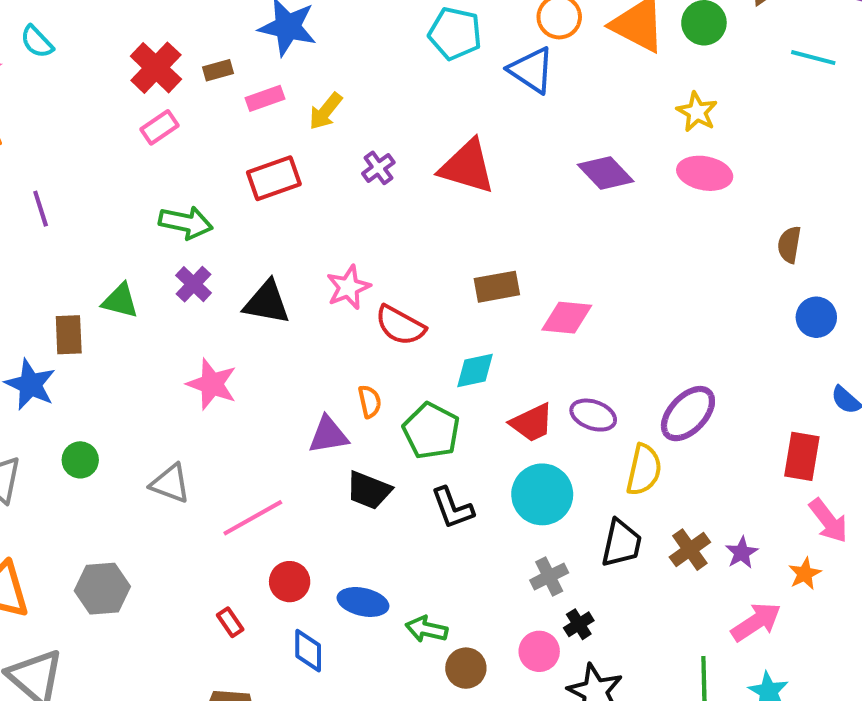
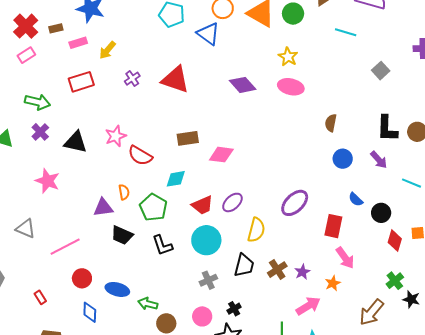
purple ellipse: (688, 414) -> (295, 203), moved
purple ellipse: (593, 415) -> (232, 202), turned -65
red rectangle: (230, 622) -> (40, 297), moved
black cross: (579, 624) -> (234, 309), moved

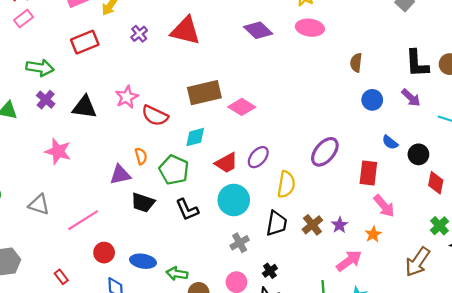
brown rectangle: (188, 138) -> (204, 93), size x1.4
pink diamond: (221, 155) -> (242, 107), turned 30

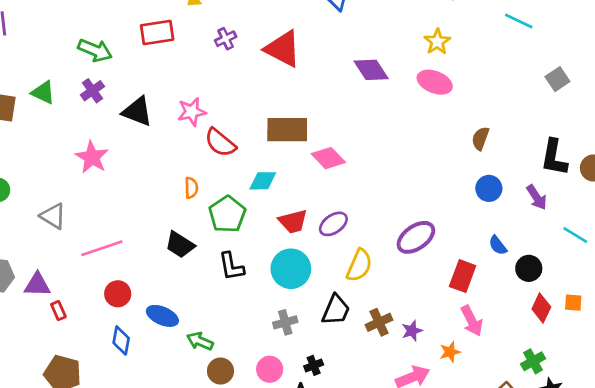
purple triangle: (120, 175) -> (37, 285), moved

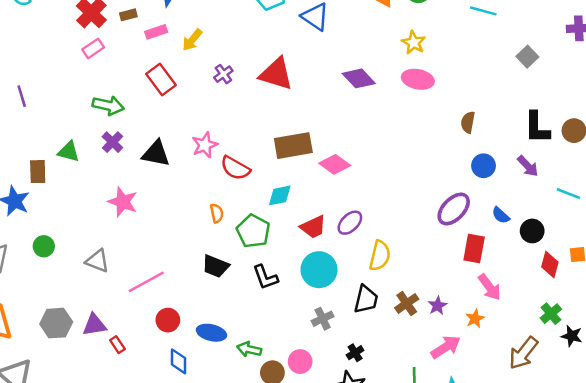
red rectangle: (157, 33) -> (161, 80), turned 72
purple ellipse: (416, 237) -> (454, 209), moved
pink circle: (270, 369) -> (300, 362), moved

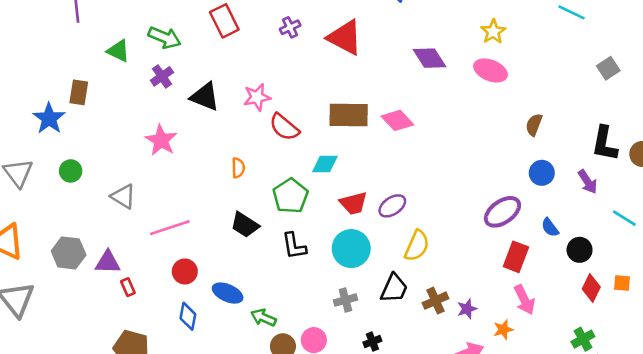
green triangle: (69, 152) -> (118, 51), moved
pink diamond: (335, 164) -> (397, 120), moved
orange semicircle: (217, 213) -> (238, 168), moved

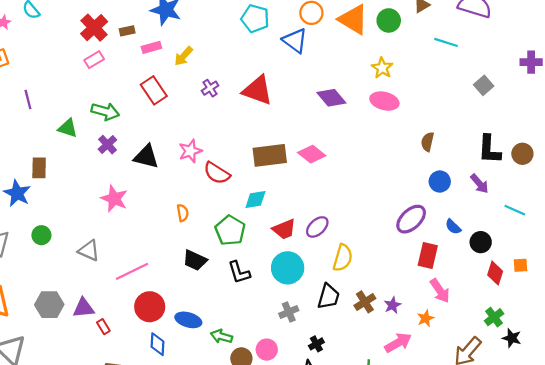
red circle: (185, 271) -> (150, 307), size x1.4

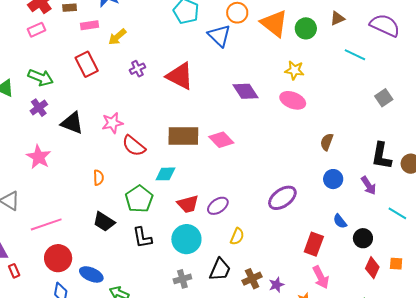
yellow star: (382, 68) -> (294, 70), turned -30
purple ellipse: (411, 219) -> (282, 198), moved
yellow semicircle: (343, 258) -> (237, 236), size x0.7

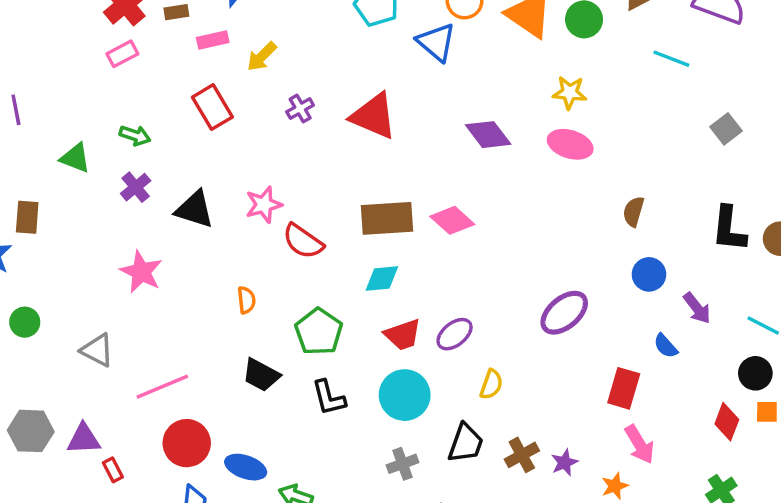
green arrow: (41, 78) -> (135, 135), size x0.7
cyan diamond: (165, 174) -> (382, 278), moved
purple arrow: (369, 186) -> (697, 308), moved
black circle: (363, 238) -> (755, 373), moved

